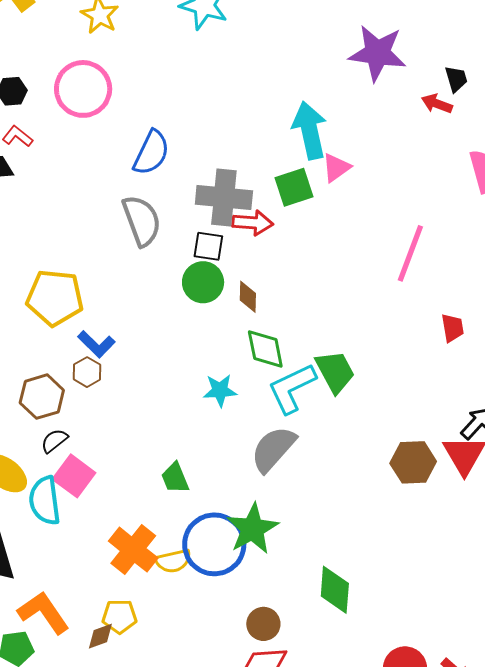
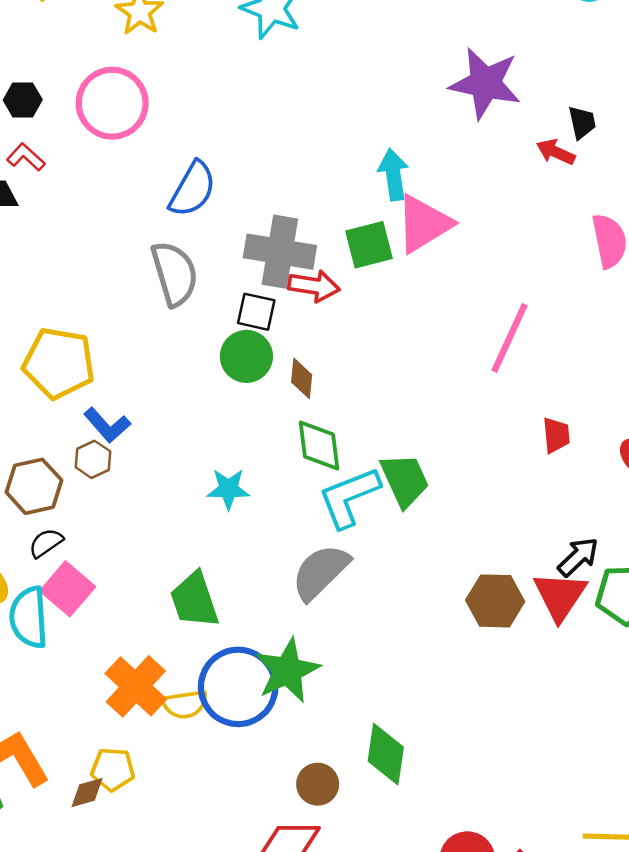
cyan arrow: (310, 130) -> (393, 175), size x0.7
pink triangle: (336, 168) -> (424, 224), size x1.6
cyan star: (220, 390) -> (228, 489), moved
green trapezoid: (175, 478) -> (194, 600), size x1.4
brown circle: (263, 624) -> (318, 784), moved

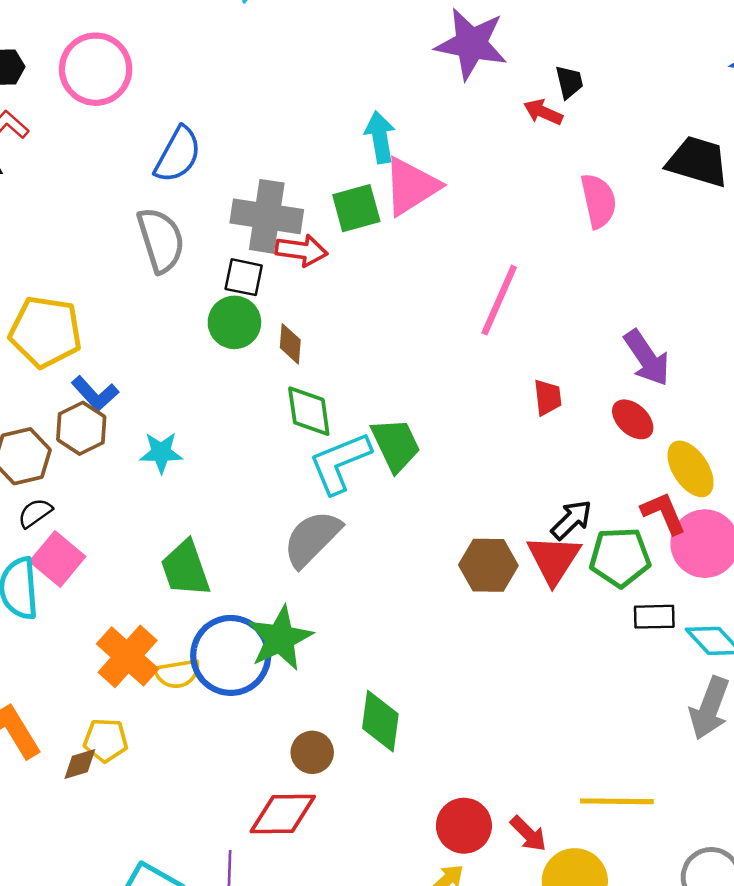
brown hexagon: (93, 459) -> (81, 428), size x1.4
cyan star: (228, 489) -> (161, 452), moved

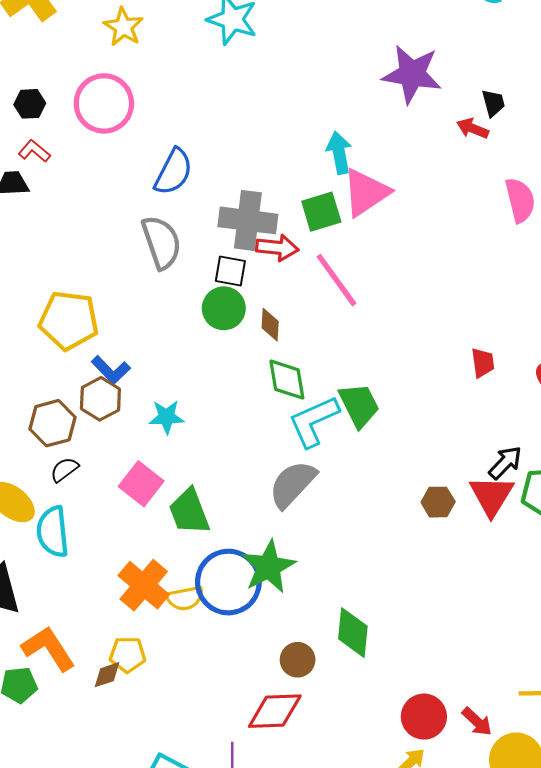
pink line: (499, 300) -> (337, 280), moved, turned -58
pink square: (58, 559) -> (141, 484), moved
brown hexagon: (488, 565) -> (438, 502), size x0.7

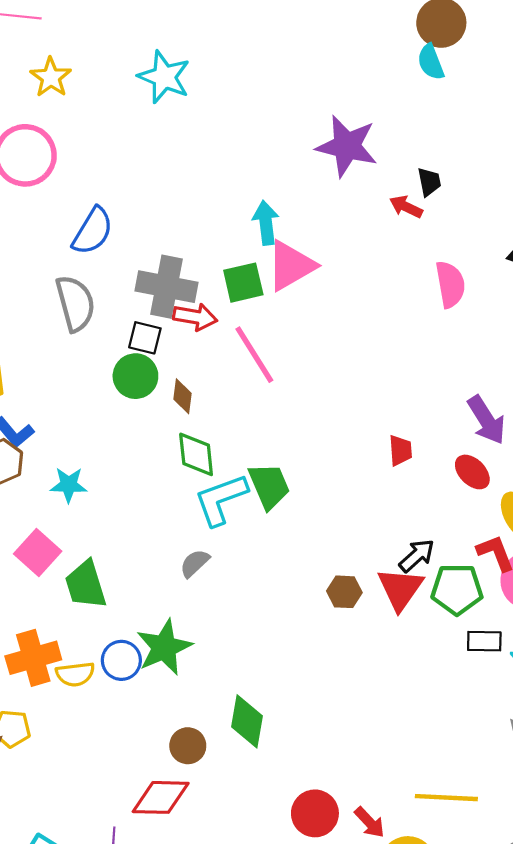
gray semicircle: (293, 484) -> (195, 563), size x0.6
blue circle: (228, 582) -> (121, 660), size x0.6
orange cross: (144, 585) -> (33, 658), turned 30

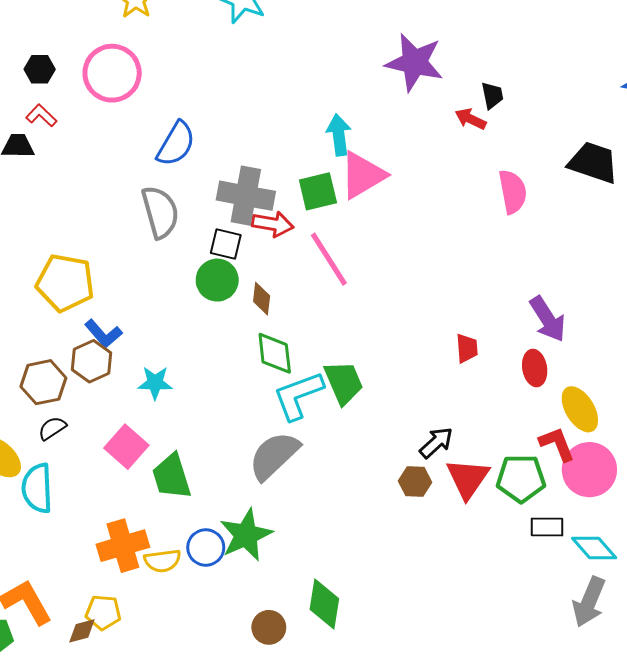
red ellipse: (472, 472) -> (535, 368), turned 36
black arrow: (417, 556) -> (436, 443), moved
gray semicircle: (195, 563) -> (274, 456), size x1.8

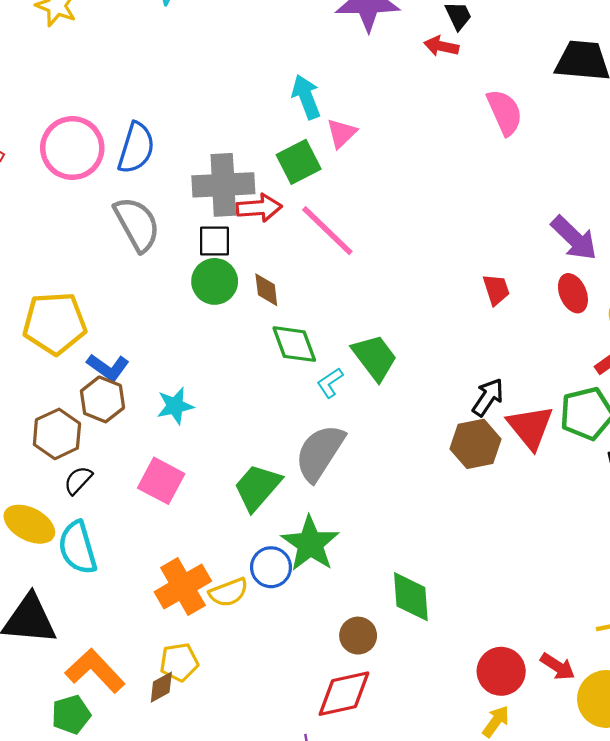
pink circle: (112, 73) -> (72, 148), moved
pink triangle: (363, 175) -> (342, 133), size x0.6
cyan L-shape: (298, 395) -> (330, 383), size x0.5
green trapezoid: (172, 477) -> (257, 487), moved, turned 72
brown hexagon: (415, 482) -> (476, 444), size x1.4

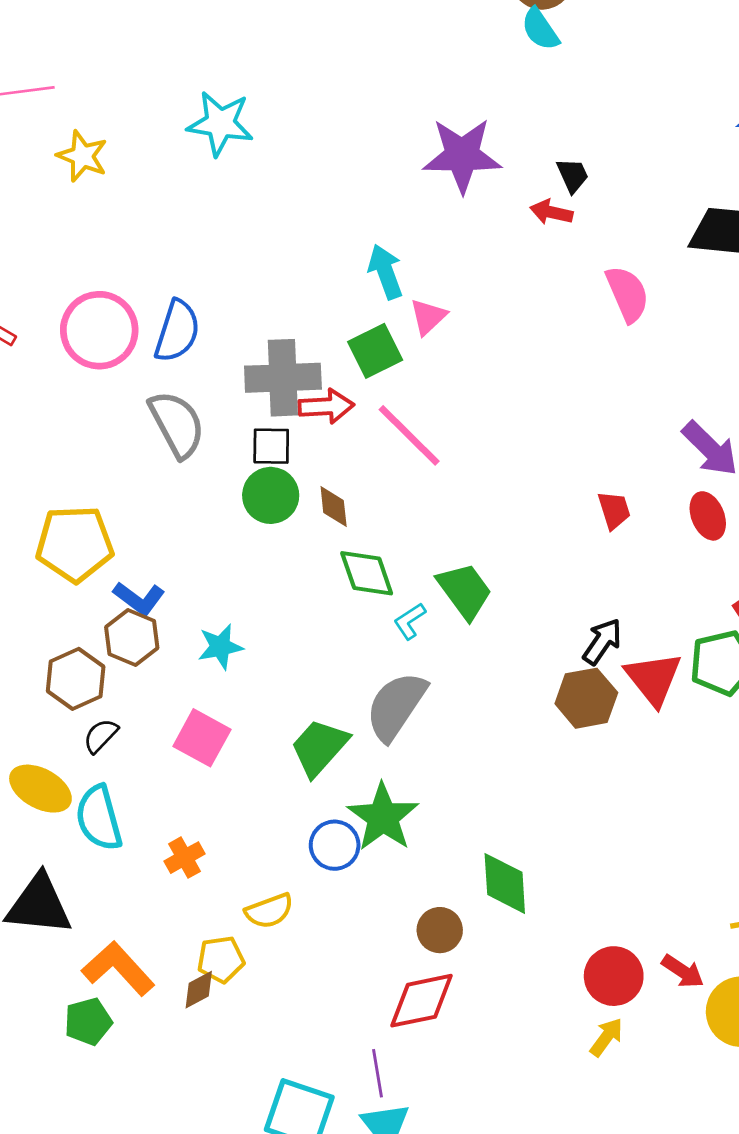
orange cross: (183, 586) -> (185, 858), moved, size x0.6
yellow semicircle: (229, 592) -> (269, 911), moved

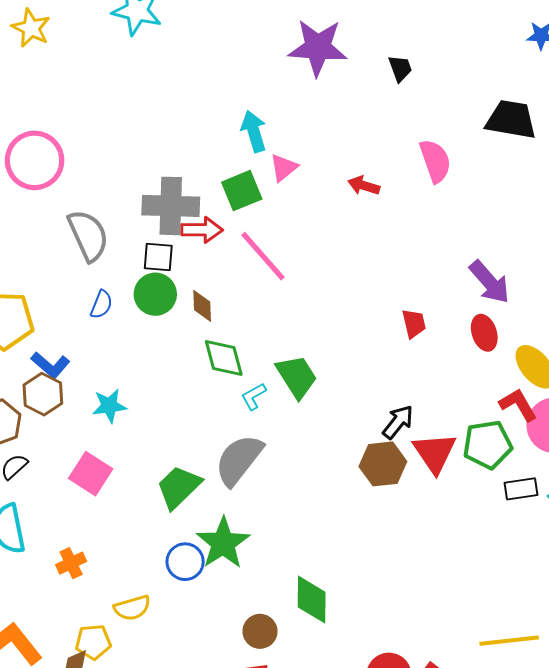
red arrow: (551, 212) -> (364, 186), moved
blue semicircle: (177, 331) -> (101, 304), moved, size x0.6

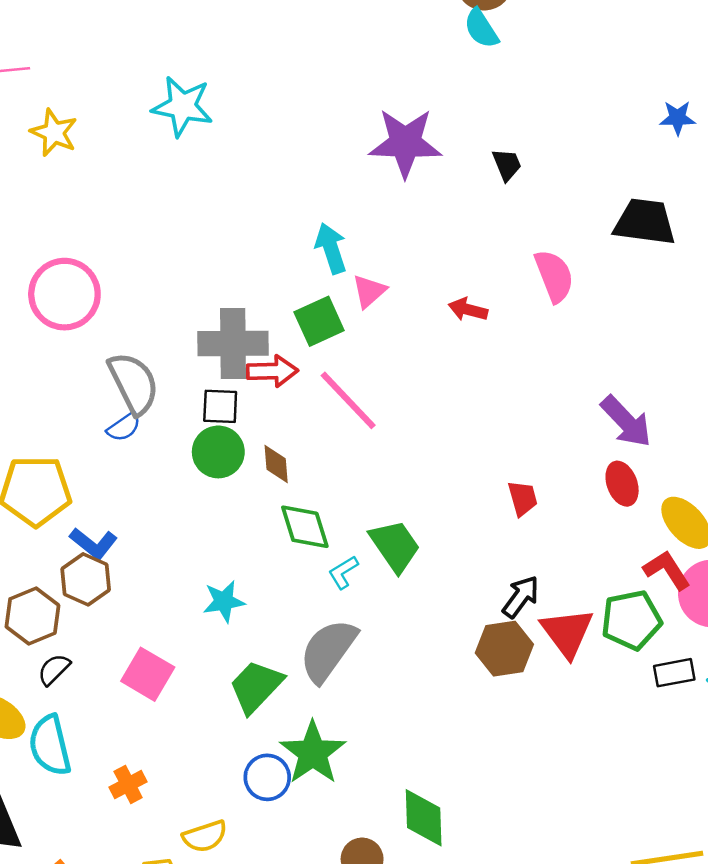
blue semicircle: (101, 304) -> (124, 427), moved, turned 36
red trapezoid: (414, 323) -> (523, 498), moved
cyan star: (109, 406) -> (224, 601), moved

